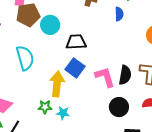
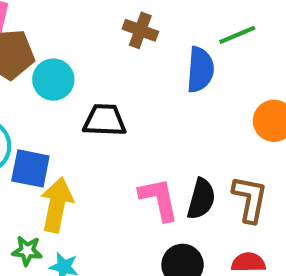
blue semicircle: (119, 14) -> (200, 70), size x1.5
blue square: (75, 68) -> (30, 168), moved, turned -30

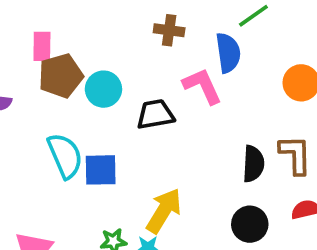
pink L-shape: (159, 199) -> (202, 86), moved
yellow arrow: (57, 205) -> (164, 211), moved, turned 33

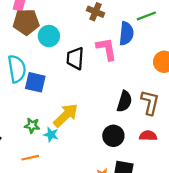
black trapezoid: (155, 114) -> (75, 58), turned -90

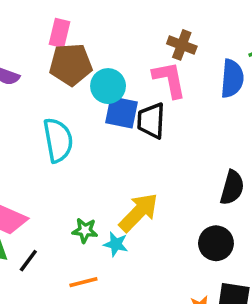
pink L-shape: (107, 49) -> (169, 80), moved
blue square: (35, 82) -> (122, 112), moved

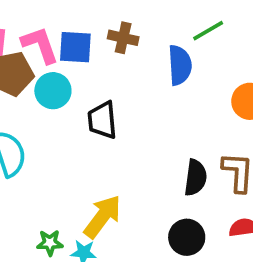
pink L-shape: (169, 80) -> (40, 45), moved
blue square: (122, 112) -> (75, 47), moved

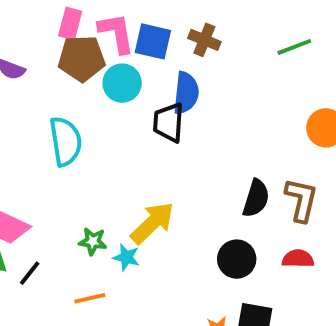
blue semicircle: (180, 65) -> (186, 93), moved

